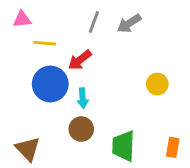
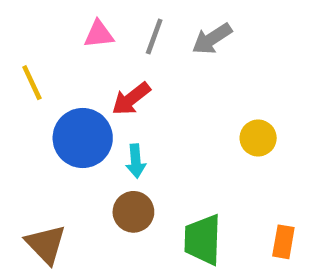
pink triangle: (22, 19) -> (99, 34), moved
yellow line: (45, 43) -> (32, 83), moved, turned 60

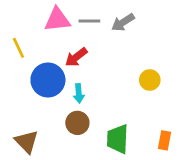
pink triangle: (99, 34) -> (57, 20), size x1.5
gray line: (154, 36) -> (89, 21), turned 70

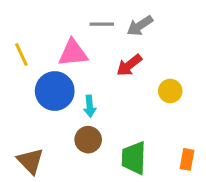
pink triangle: (57, 20) -> (73, 53), moved
red arrow: (76, 57) -> (129, 65), moved

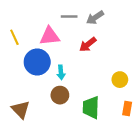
yellow circle: (170, 91) -> (120, 80), moved

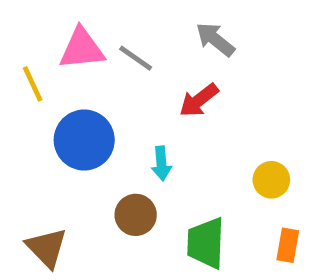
gray line: (69, 17) -> (136, 58), moved, turned 35
gray arrow: (95, 18) -> (215, 39), turned 72
pink triangle: (50, 36) -> (82, 49), moved
cyan arrow: (61, 72) -> (161, 163), moved

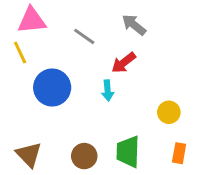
pink triangle: (82, 49) -> (32, 20), moved
cyan arrow: (161, 163) -> (108, 90), moved
brown circle: (136, 215) -> (84, 156), moved

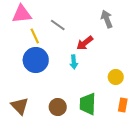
gray arrow: (134, 25) -> (107, 19), moved, turned 30
yellow line: (20, 52) -> (35, 36), moved

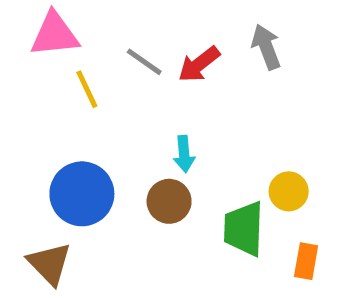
red arrow: (85, 43) -> (199, 64), moved
blue circle: (36, 60) -> (82, 194), moved
green trapezoid: (88, 104) -> (244, 229), moved
brown circle: (58, 107) -> (169, 201), moved

